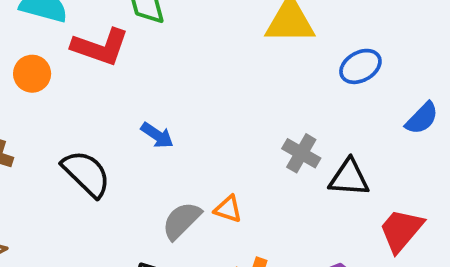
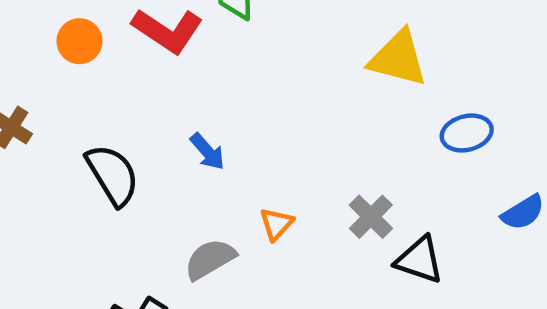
orange triangle: (228, 209) -> (276, 224), moved, turned 40

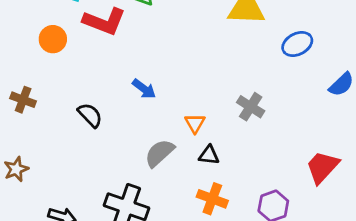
black semicircle: (113, 175) -> (90, 115), size x0.7
black triangle: (419, 260) -> (209, 155), moved, size x0.7

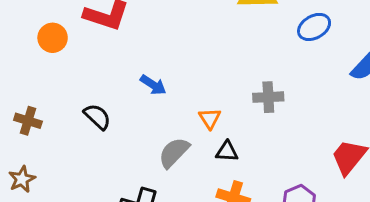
brown cross: (23, 100) -> (28, 121), moved
gray cross: (251, 107) -> (268, 97), turned -32

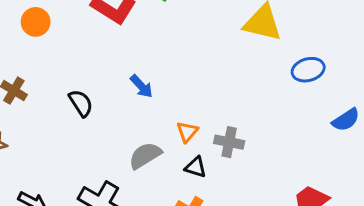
orange circle: (53, 38) -> (36, 22), moved
gray cross: (268, 97) -> (229, 142), moved

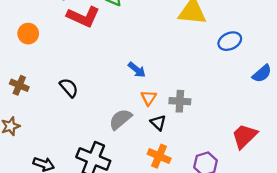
blue arrow: (141, 86) -> (137, 70), moved
black triangle: (196, 167) -> (158, 123), turned 35

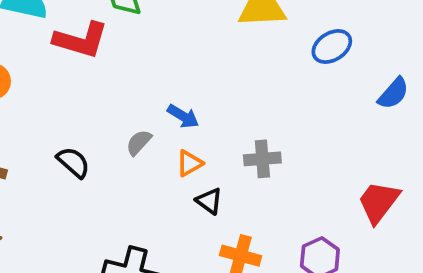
orange triangle: (149, 98) -> (189, 163), moved, turned 35
gray semicircle: (120, 119) -> (139, 142), moved, size x0.7
black triangle: (158, 123) -> (209, 201), moved

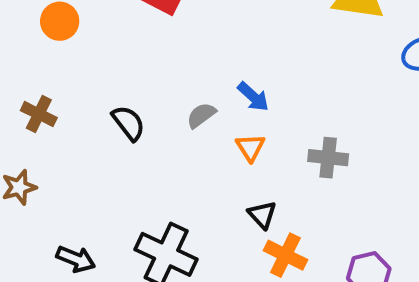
orange triangle: (189, 163) -> (250, 147), turned -44
black triangle: (209, 201) -> (262, 215), moved

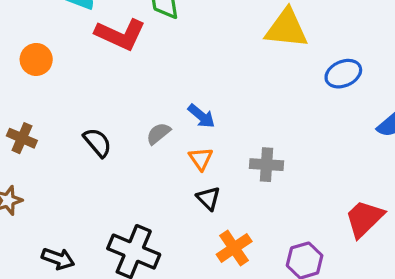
black triangle: (262, 215) -> (208, 198), moved
orange cross: (285, 255) -> (234, 248), turned 32

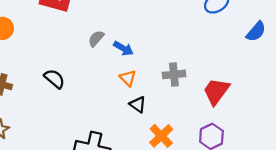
gray semicircle: (158, 134) -> (96, 39), moved
red trapezoid: (364, 219) -> (216, 91), moved

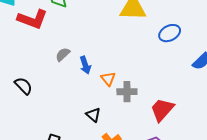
blue arrow: (123, 48) -> (85, 65), turned 36
orange triangle: (128, 78) -> (108, 79), moved

